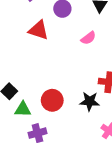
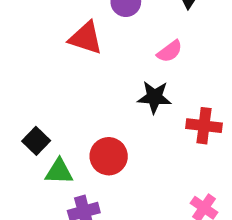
black star: (90, 101) -> (154, 97), moved

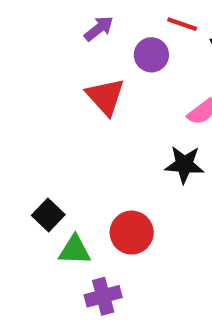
red triangle: (86, 38) -> (105, 97), turned 30

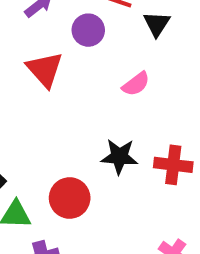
black star: (184, 165) -> (119, 157), moved

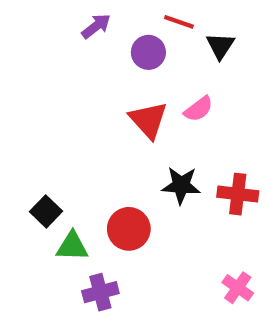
red triangle: (45, 69) -> (148, 120), moved

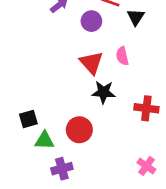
pink semicircle: (199, 109) -> (122, 56), turned 114
black star: (181, 185) -> (104, 92), moved
black square: (46, 211) -> (28, 119), turned 30

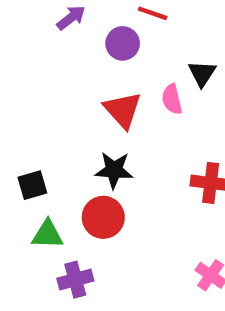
black triangle: (136, 17) -> (202, 73), moved
black star: (104, 92) -> (114, 170), moved
black square: (28, 119) -> (32, 185), moved

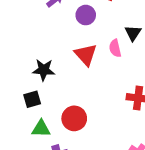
black star: (114, 170) -> (44, 70), moved

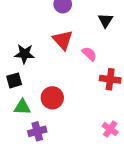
pink semicircle: (115, 48) -> (89, 54), moved, turned 147

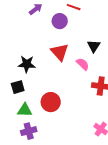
black triangle: (106, 20) -> (94, 46), moved
purple cross: (37, 131) -> (29, 131), moved

